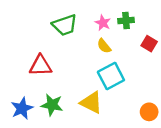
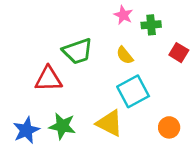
pink star: (103, 23) -> (123, 15), moved
green trapezoid: (65, 25) -> (78, 51), moved
orange circle: (149, 112) -> (169, 127), moved

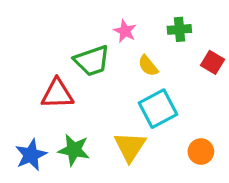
pink star: (123, 15) -> (125, 31), moved
yellow triangle: (109, 123) -> (130, 147), turned 36

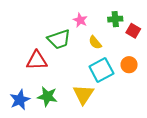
red square: (212, 62) -> (133, 31), moved
orange circle: (201, 152) -> (129, 65), moved

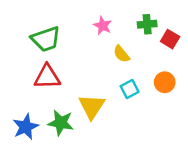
green trapezoid: (59, 39) -> (46, 39), moved
cyan square: (101, 70) -> (130, 89), size x0.6
yellow triangle: (83, 94) -> (92, 107), moved

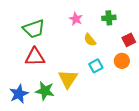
red square: (170, 39) -> (129, 40), moved, turned 32

